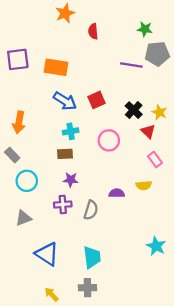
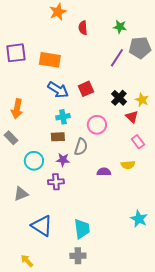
green star: (145, 29) -> (120, 27), moved
purple line: (131, 65) -> (117, 58), turned -66
cyan circle: (27, 181) -> (34, 161), moved
gray semicircle: (91, 210) -> (81, 147), moved
yellow arrow: (52, 294) -> (27, 261), moved

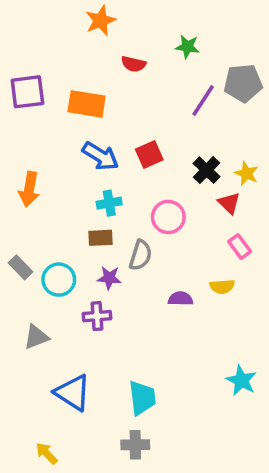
green star: (120, 27) -> (187, 47), moved
red semicircle: (83, 28) -> (134, 64), moved, turned -72
gray rectangle: (11, 138) -> (21, 267), moved

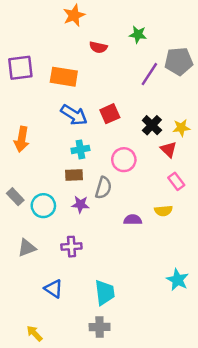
yellow star: (247, 174) -> (181, 128), turned -30
purple cross: (97, 316) -> (71, 247), moved
blue triangle: (73, 393) -> (54, 289), size x0.7

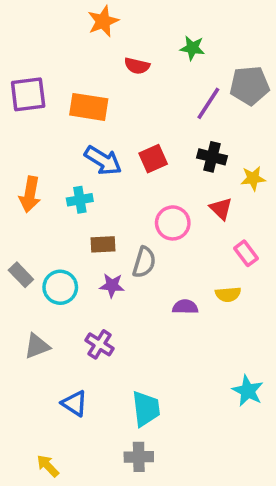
black cross: (152, 125) -> (212, 157), moved, turned -30
cyan cross: (80, 149) -> (80, 200), moved
red triangle: (169, 149) -> (221, 209), moved
purple cross: (71, 247) -> (100, 344), turned 36

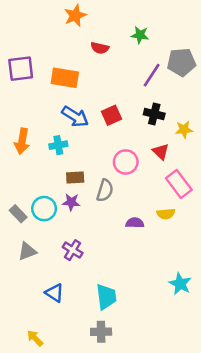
pink rectangle: (246, 253) -> (179, 184), size x1.5
gray rectangle: (21, 275) -> (18, 214), moved
purple star: (112, 285) -> (71, 202), moved

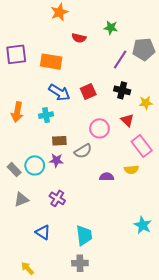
gray semicircle: (105, 190) -> (83, 151), turned 42

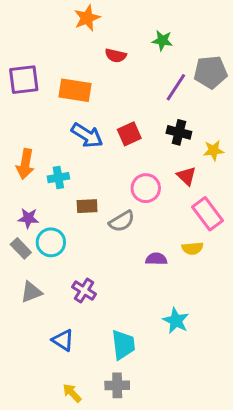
cyan cross: (46, 115) -> (58, 178), moved
purple star: (56, 160) -> (28, 218), moved
cyan star: (143, 225) -> (176, 321), moved
yellow arrow: (27, 268) -> (72, 393), moved

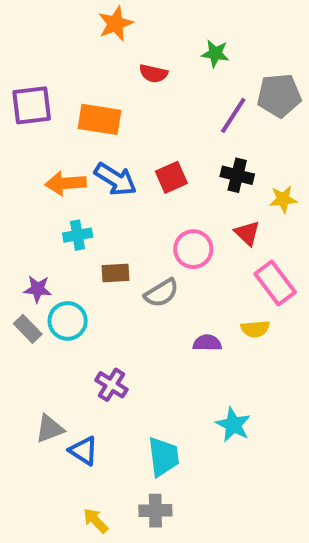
orange arrow: (25, 164) -> (66, 183), moved, turned 76
gray triangle: (31, 292) -> (50, 429), moved

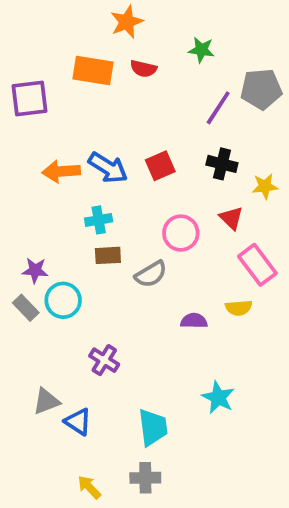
orange star: (115, 24) -> (127, 22), moved
orange rectangle: (100, 119) -> (93, 70), moved
cyan cross: (78, 235) -> (99, 220), moved

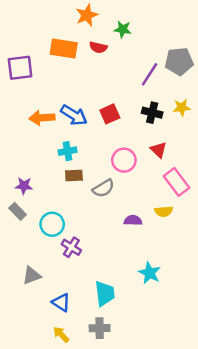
green star: (201, 50) -> (123, 29), moved
yellow star: (265, 186) -> (182, 108), moved
cyan circle: (63, 300) -> (52, 224), moved
blue triangle: (78, 422) -> (61, 302), moved

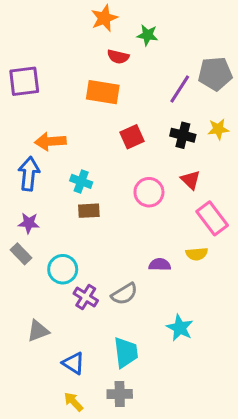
orange rectangle: (64, 49) -> (103, 92), moved
blue arrow: (74, 115) -> (29, 174), moved, turned -116
cyan cross: (68, 151) -> (81, 181), turned 30
gray semicircle: (103, 188) -> (124, 294), moved

